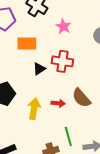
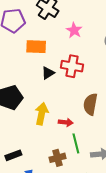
brown semicircle: (81, 98) -> (90, 104), turned 50
red arrow: (58, 103) -> (66, 122), moved

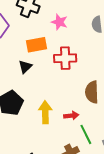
orange rectangle: (36, 47) -> (37, 45), moved
black triangle: (48, 73) -> (25, 67), moved

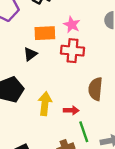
pink star: (59, 22) -> (72, 25), moved

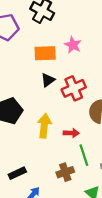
red cross: (73, 51) -> (74, 88), moved, turned -30
black triangle: (30, 54) -> (48, 80), moved

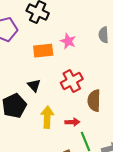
black triangle: (48, 80) -> (34, 85), moved, turned -32

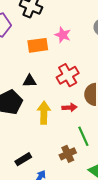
black triangle: (34, 85) -> (30, 81), turned -48
red arrow: (72, 122) -> (69, 108), moved

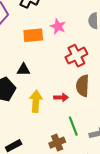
red cross: (68, 75) -> (76, 56), moved

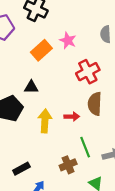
orange rectangle: (33, 35) -> (41, 50), turned -36

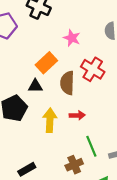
orange rectangle: (41, 50) -> (46, 63), moved
red cross: (88, 72) -> (93, 69), turned -30
brown semicircle: (95, 104) -> (67, 83), moved

